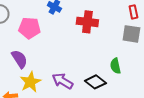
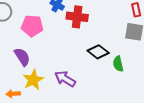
red cross: (87, 22) -> (77, 17), moved
black diamond: (95, 82) -> (98, 52), moved

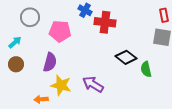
purple semicircle: (22, 57) -> (50, 62), turned 48
yellow star: (33, 80) -> (61, 85), turned -30

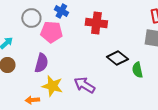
blue cross: (85, 10) -> (61, 11), moved
gray circle: (30, 17) -> (31, 18), moved

